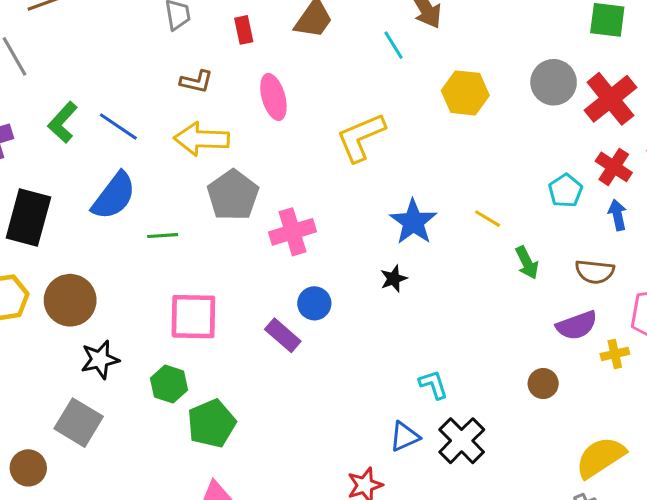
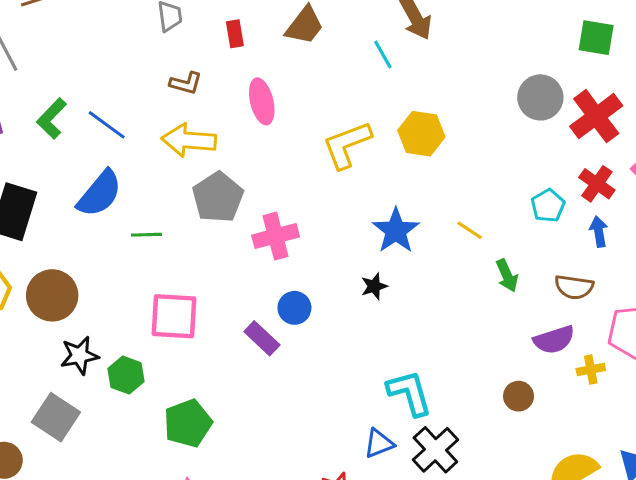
yellow hexagon: (465, 93) -> (421, 134), moved
green hexagon: (169, 384) -> (126, 375), moved
cyan L-shape: (433, 385) -> (410, 393), size x1.6

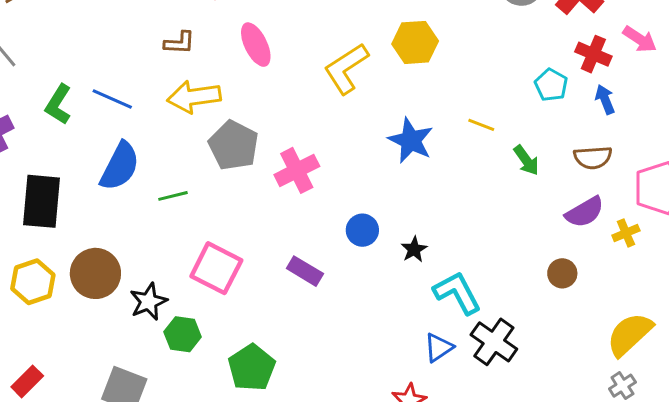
black star: (374, 286) -> (414, 249), moved
blue circle: (294, 308) -> (362, 230), moved
pink square: (174, 316) -> (216, 268), turned 36
black star: (79, 355) -> (149, 302), moved

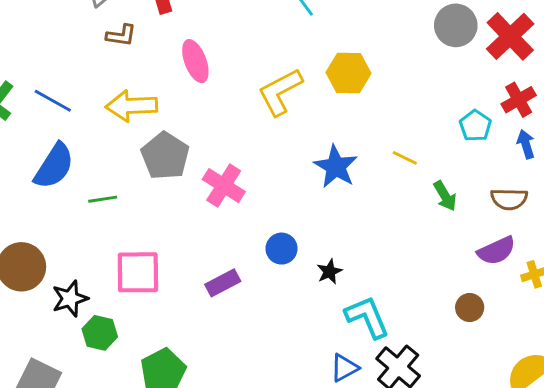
brown L-shape: (179, 43) -> (121, 35), moved
red cross: (593, 54) -> (519, 100), turned 32
pink cross: (297, 170) -> (224, 186), turned -36
pink square: (216, 268) -> (138, 272), turned -33
purple rectangle: (305, 271) -> (223, 283), turned -64

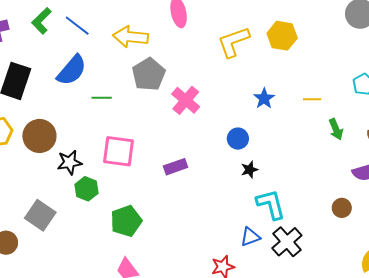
yellow line: (405, 158) -> (312, 99), turned -36
blue star: (336, 167) -> (264, 98), size x0.7
blue circle: (282, 249) -> (238, 139), moved

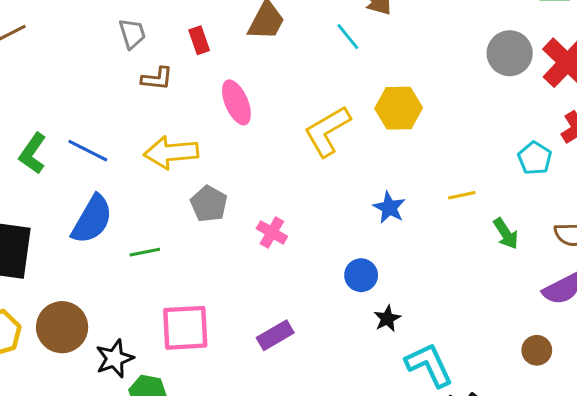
gray pentagon: (149, 74) -> (209, 204), size x0.7
pink cross: (186, 100) -> (272, 232), size x0.7

